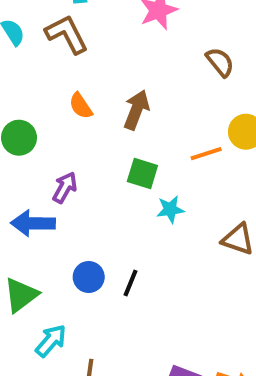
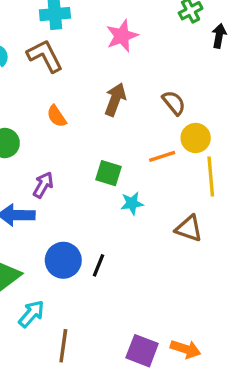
brown semicircle: (220, 62) -> (174, 103), moved
brown arrow: (136, 110) -> (115, 99), moved
blue circle: (89, 277) -> (63, 260), size x1.4

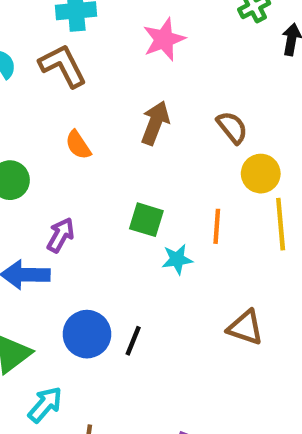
orange line: (162, 156) -> (217, 226), moved, turned -68
brown triangle: (189, 228) -> (245, 328), moved

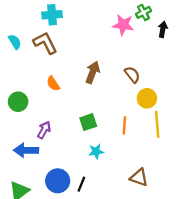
pink star: (164, 39) -> (123, 25), moved, turned 30
green square: (146, 220) -> (88, 122), turned -36
cyan star: (177, 259) -> (96, 151), moved

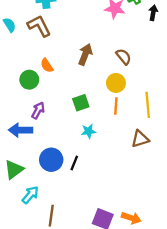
yellow circle: (147, 98) -> (116, 83), moved
green circle: (18, 102) -> (29, 80), moved
brown triangle: (139, 177) -> (140, 139), moved, turned -36

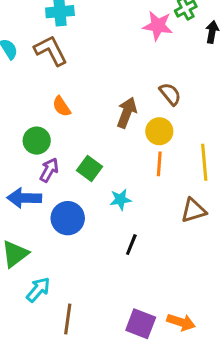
brown arrow: (85, 54) -> (127, 113), moved
green circle: (29, 80) -> (37, 141), moved
green square: (81, 103) -> (89, 169), moved, turned -35
blue circle: (51, 160) -> (68, 218), moved
black line: (74, 163) -> (131, 245), moved

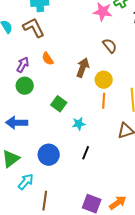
brown semicircle: (170, 94) -> (110, 46), moved
orange semicircle: (62, 106) -> (48, 59), moved
purple arrow: (49, 170) -> (23, 65), moved
blue circle: (68, 218) -> (49, 155), moved
orange arrow: (181, 322) -> (118, 203), turned -54

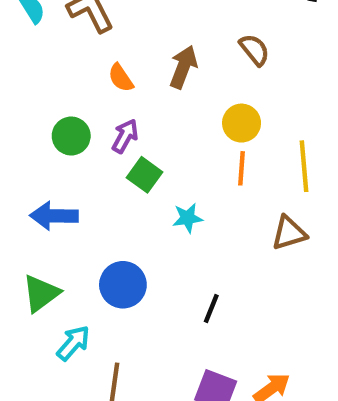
purple arrow: (23, 65) -> (125, 136), moved
brown arrow: (83, 68) -> (183, 67), moved
black line: (86, 153) -> (211, 309), moved

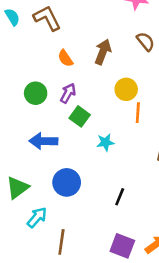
yellow circle: (242, 123) -> (126, 89), moved
blue arrow: (54, 216) -> (43, 141), moved

